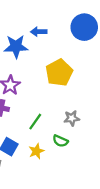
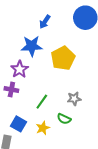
blue arrow: (39, 32) -> (45, 22), turned -56
blue star: (16, 46) -> (32, 46), moved

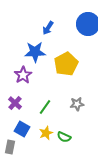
purple cross: (11, 90) -> (15, 103), moved, turned 32
green semicircle: (64, 119) -> (64, 137), moved

